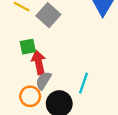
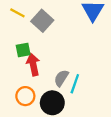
gray semicircle: (43, 81) -> (61, 78), moved

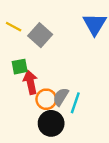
orange circle: (25, 96) -> (46, 99), moved

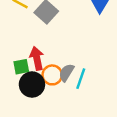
green square: (20, 67) -> (21, 67), moved
black circle: (51, 123) -> (32, 84), moved

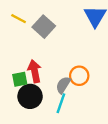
orange circle: (52, 75) -> (79, 76), moved
cyan line: (81, 79) -> (61, 103), moved

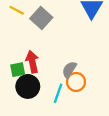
orange circle: (79, 76) -> (76, 82), moved
gray semicircle: (63, 85) -> (69, 70), moved

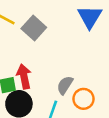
orange circle: (76, 82) -> (84, 99), moved

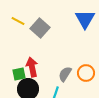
orange circle: (84, 99) -> (86, 73), moved

